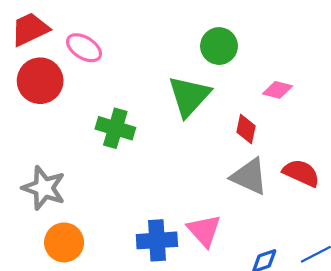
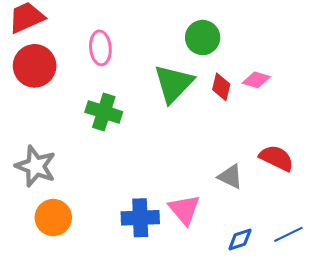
pink ellipse: (84, 48) -> (100, 48), moved, turned 52
red diamond: (246, 129) -> (221, 87), moved
gray triangle: (249, 176) -> (230, 177), moved, size x0.7

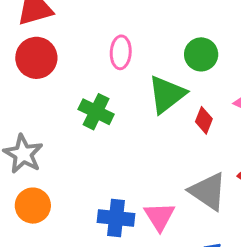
pink ellipse: (100, 48) -> (121, 52), moved
red diamond: (221, 87) -> (204, 120), moved
gray triangle: (230, 177) -> (208, 191), size x1.6

